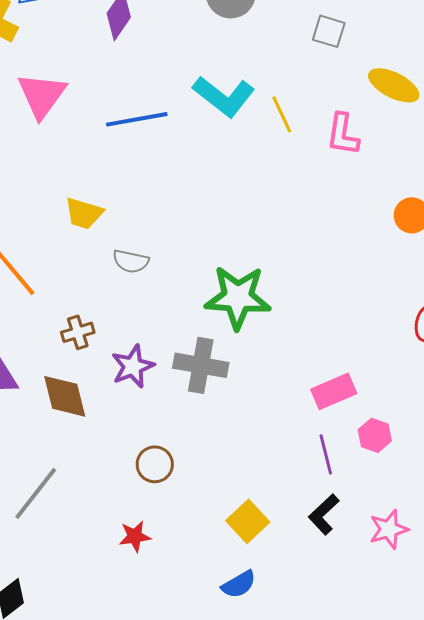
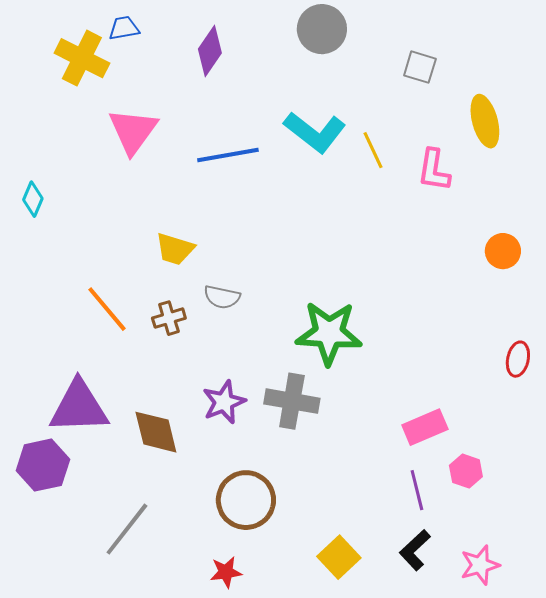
yellow ellipse: (394, 85) -> (485, 121), turned 48
brown cross: (78, 332) -> (169, 318), moved
brown circle: (155, 464) -> (246, 500), size x1.6

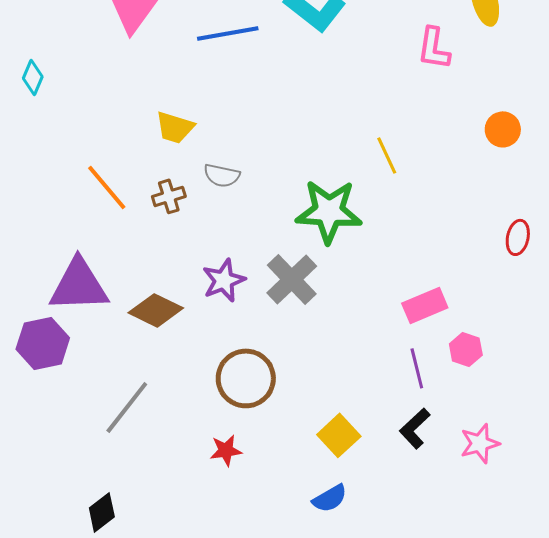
yellow line: (373, 150) -> (387, 155), moved
gray cross: (292, 401) -> (292, 279), turned 36
brown diamond: (156, 432) -> (156, 310), turned -50

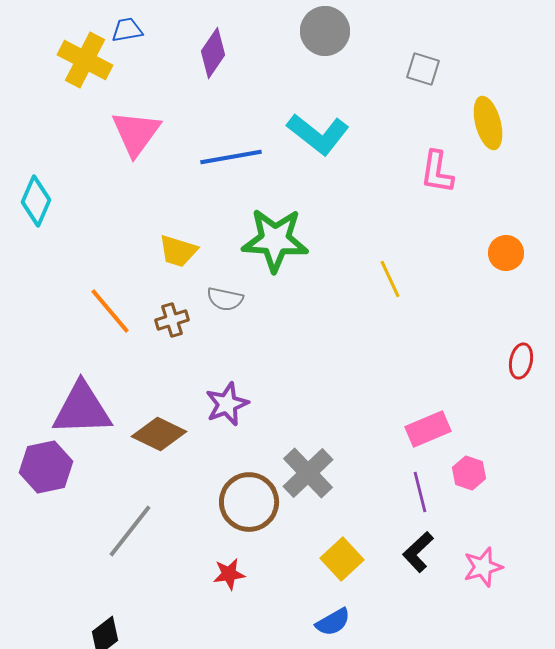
cyan diamond: (33, 77) -> (36, 201), size x1.4
green star: (329, 211) -> (275, 240), moved
gray cross: (292, 279) -> (308, 473), moved

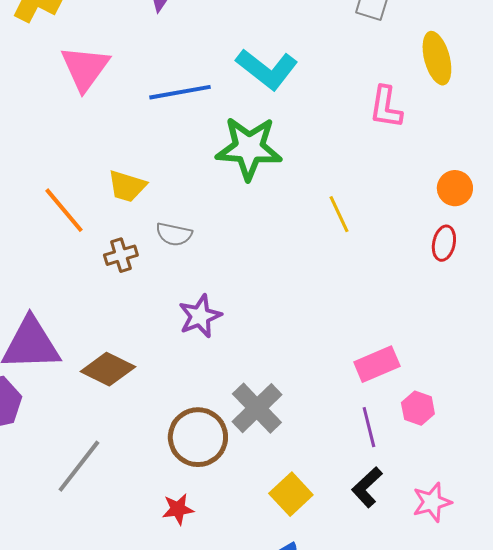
green star: (275, 240) -> (249, 148), moved
orange line: (110, 311) -> (64, 210), moved
red ellipse: (521, 361) -> (444, 243), moved
purple star: (227, 404) -> (200, 316), moved

